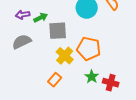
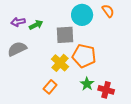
gray square: (58, 31) -> (65, 35), moved

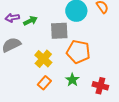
yellow cross: (60, 63) -> (43, 59), moved
green star: (87, 84) -> (72, 80), moved

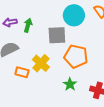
green arrow: (30, 21) -> (28, 25), turned -48
orange rectangle: (44, 83) -> (22, 72), moved, turned 64

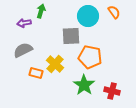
green arrow: (28, 25) -> (41, 11), moved
green star: (70, 84) -> (84, 85), size x1.5

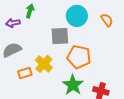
orange semicircle: (114, 12) -> (107, 20), moved
orange rectangle: (36, 73) -> (25, 73), turned -32

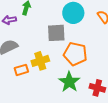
yellow cross: (44, 64) -> (40, 61), turned 30

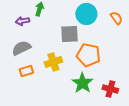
orange rectangle: (21, 70) -> (26, 71), moved

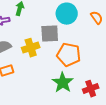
yellow cross: (53, 62) -> (31, 48), moved
red cross: (110, 89) -> (91, 89), turned -35

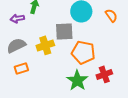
red cross: (91, 89) -> (104, 74), moved

